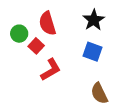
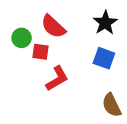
red semicircle: (47, 23) -> (53, 26), turned -30
red square: (36, 46) -> (41, 52), turned -35

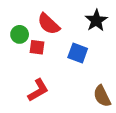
blue square: (104, 58) -> (78, 53), moved
red L-shape: (57, 78) -> (38, 90), moved

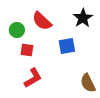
red square: (37, 47) -> (27, 50), moved
blue square: (78, 53) -> (67, 46), turned -30

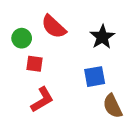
black star: (83, 18) -> (102, 37), moved
blue square: (67, 46) -> (95, 77), moved

